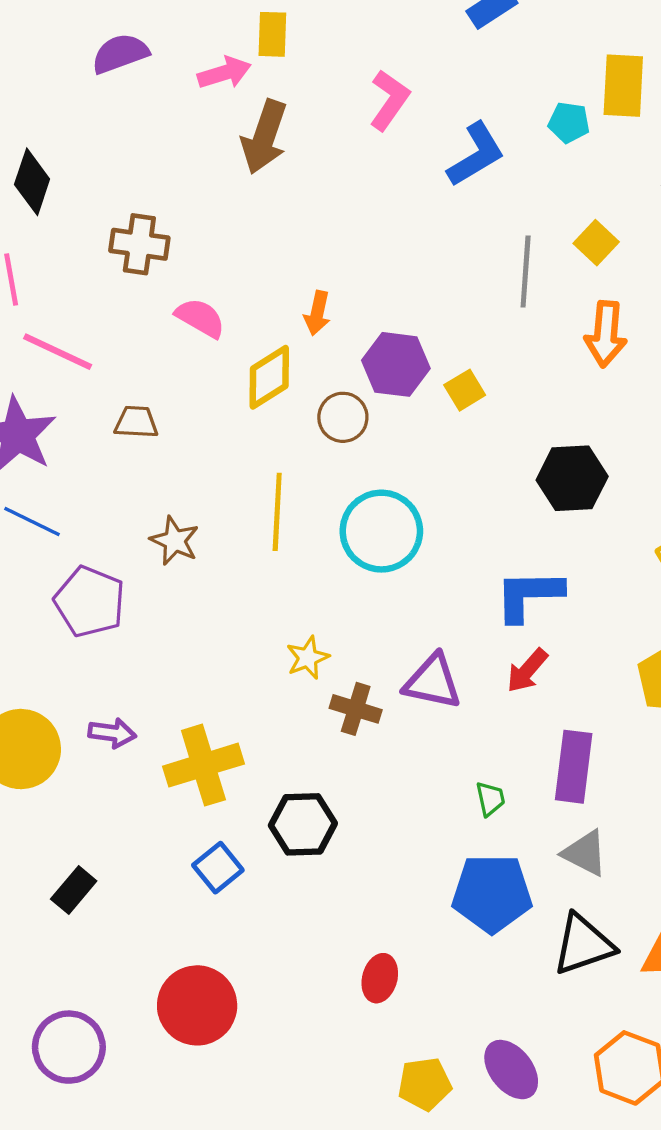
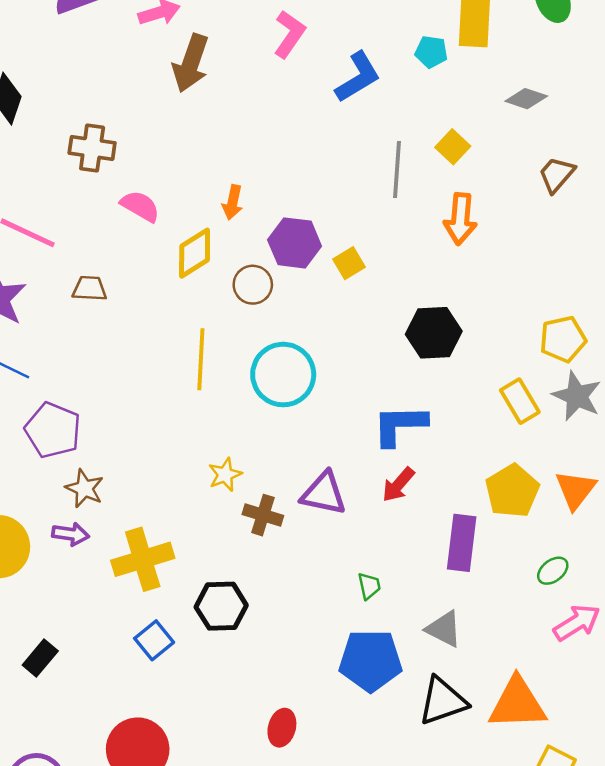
brown star: (175, 541) -> (84, 488), moved
purple rectangle: (574, 767) -> (462, 543), moved

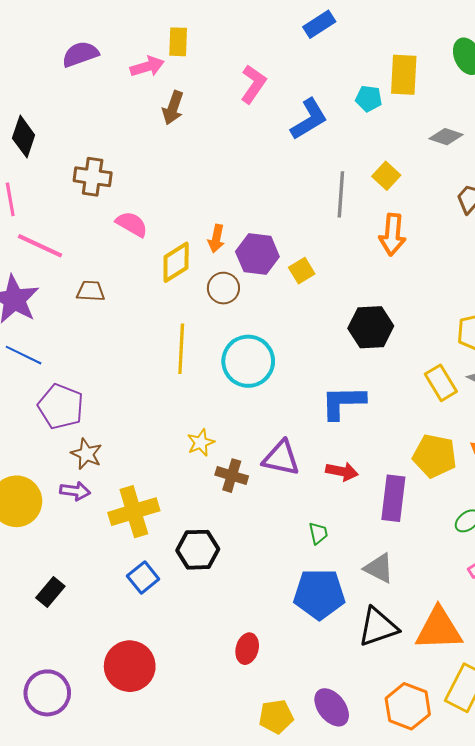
brown arrow: (191, 63) -> (173, 108), size x0.7
orange arrow: (233, 202) -> (216, 239), moved
red arrow: (398, 485) -> (342, 471), moved, turned -120
yellow pentagon: (512, 491) -> (435, 456), turned -30

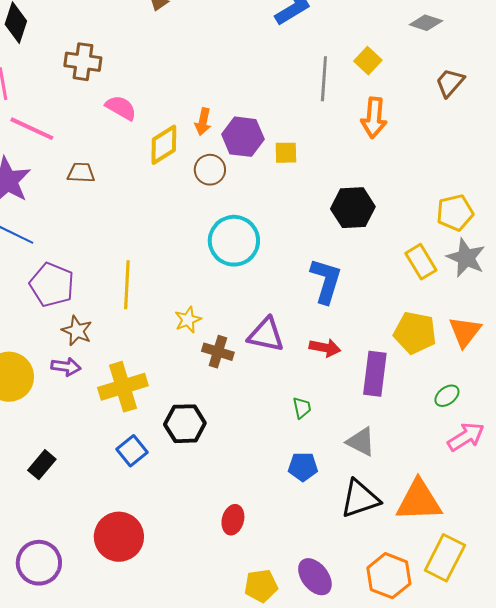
yellow square: (302, 271) -> (286, 153), turned 30
yellow line: (181, 349) -> (127, 285), moved
blue L-shape: (343, 402) -> (326, 281), turned 108
blue pentagon: (319, 594) -> (303, 467), size x0.6

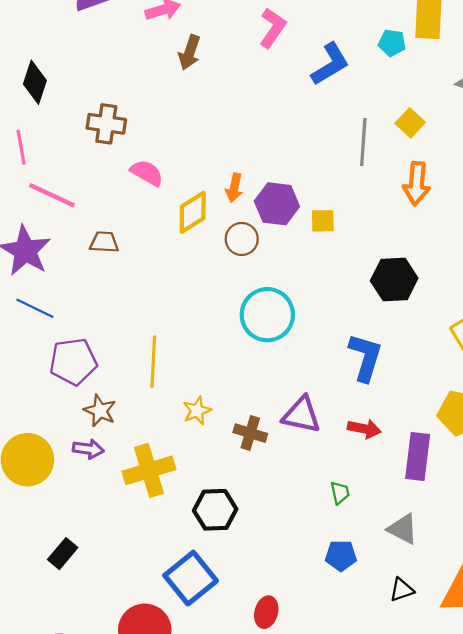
purple pentagon: (52, 285) -> (73, 362), turned -30
yellow star: (188, 320) -> (197, 411), moved
blue square: (132, 451) -> (191, 578), moved, size x1.6
black triangle: (360, 499) -> (402, 590), size x0.6

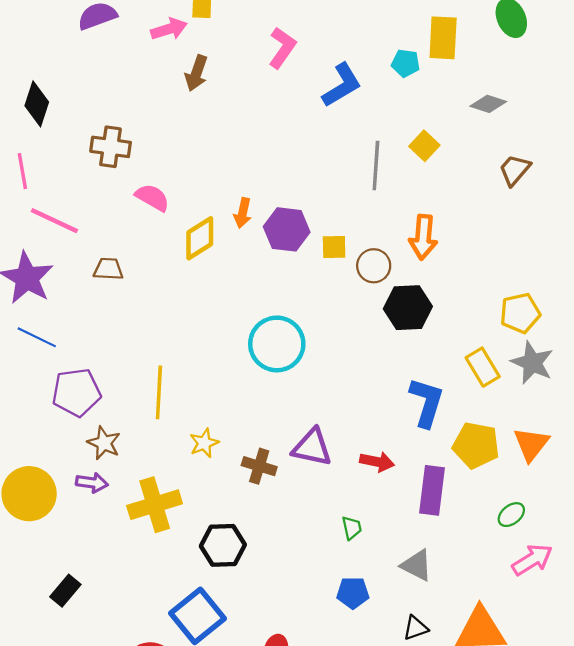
orange arrow: (417, 184) -> (423, 237), moved
brown circle: (242, 239) -> (374, 266), moved
blue L-shape: (365, 357) -> (427, 402), moved

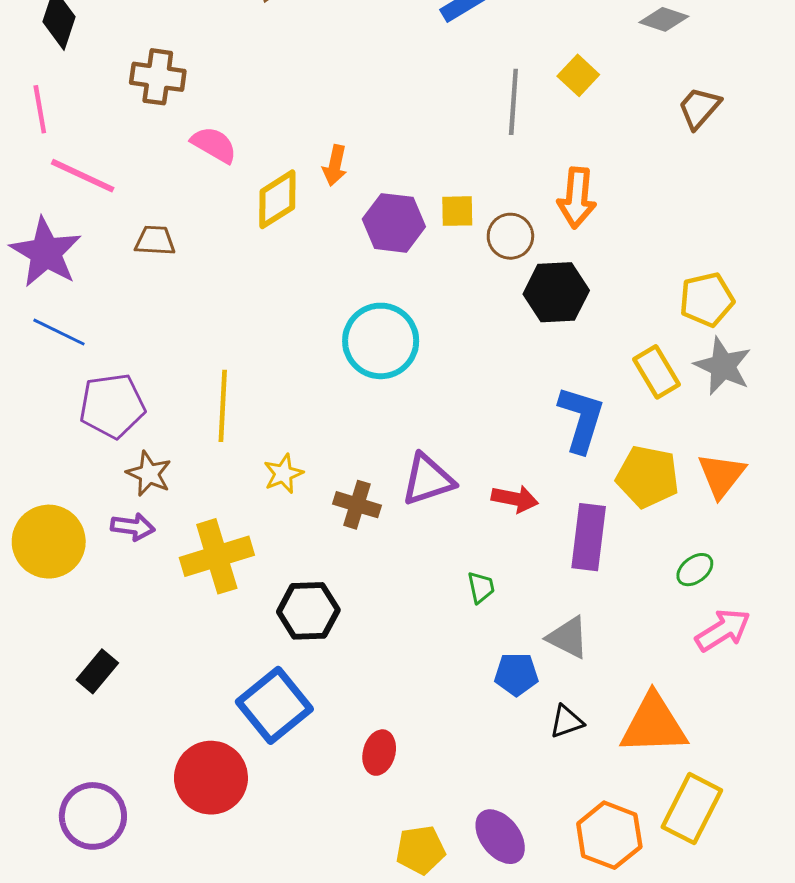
purple hexagon: (287, 229) -> (394, 223), moved
purple triangle: (312, 447) -> (428, 480), turned -30
blue pentagon: (353, 593) -> (516, 674), moved

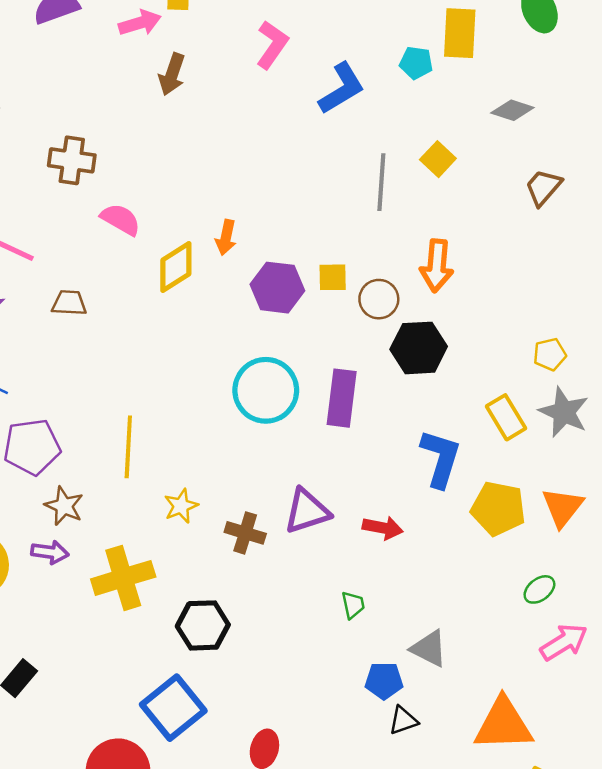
yellow pentagon: (707, 300) -> (550, 354), size x0.7
purple rectangle: (589, 537) -> (342, 398), moved
black triangle: (567, 722) -> (403, 721), moved

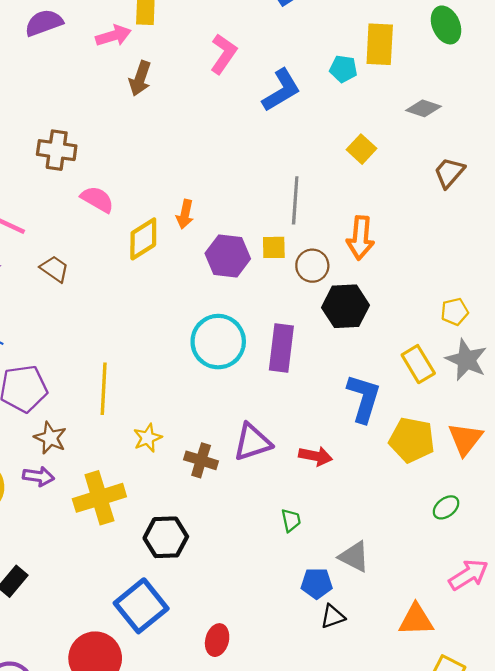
gray line: (381, 182) -> (295, 200), moved
brown trapezoid: (69, 303) -> (55, 269), turned 32
pink arrow: (564, 642) -> (468, 575), moved
orange triangle: (503, 724) -> (416, 620), size x0.7

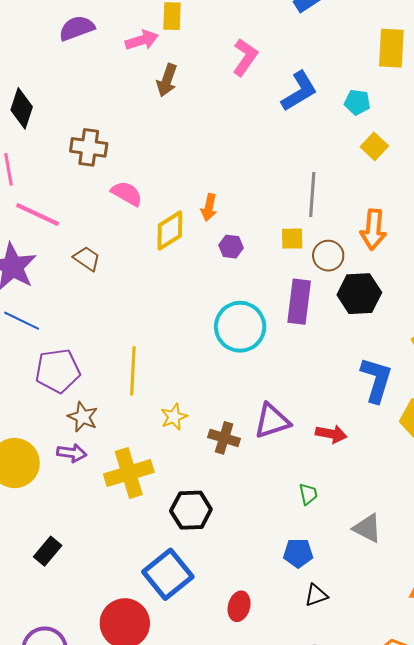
cyan pentagon: (343, 69) -> (357, 102), moved
purple hexagon: (228, 256) -> (231, 247), moved, size x0.6
purple rectangle: (281, 348) -> (299, 302), moved
blue pentagon: (317, 583) -> (298, 553), moved
black triangle: (333, 617) -> (316, 595), moved

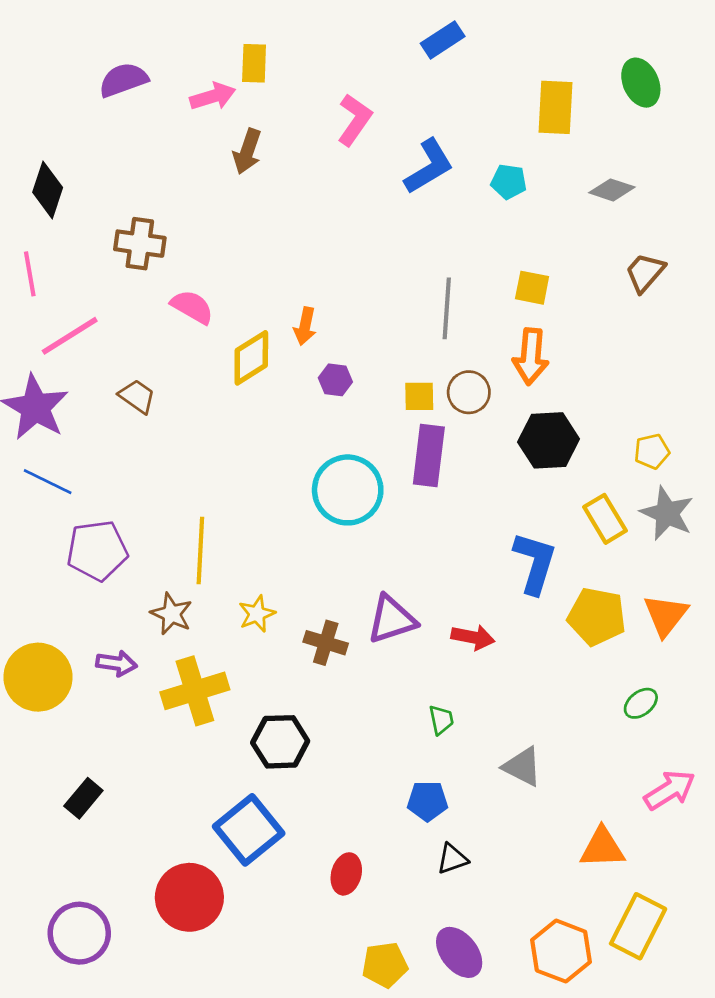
yellow square: (374, 146) -> (532, 288), moved, turned -32
pink line: (38, 215) -> (70, 336), turned -57
yellow square: (292, 239) -> (419, 396), moved
black hexagon: (359, 294) -> (549, 440), moved
brown star: (83, 417) -> (171, 614), moved

